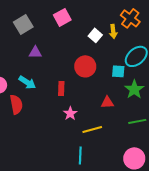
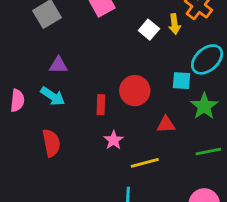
purple triangle: (35, 52) -> (58, 65), moved
red circle: (85, 66) -> (135, 91), moved
red semicircle: (16, 104) -> (51, 143), moved

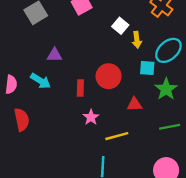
yellow arrow: (174, 24) -> (137, 40), moved
purple triangle: (58, 65) -> (55, 55), moved
red semicircle: (51, 143) -> (22, 120), moved

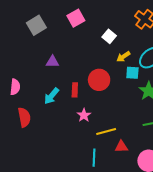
yellow arrow: (137, 40) -> (123, 57), moved, turned 64
cyan arrow: (40, 81) -> (52, 96), moved, turned 96
red triangle: (134, 104) -> (121, 147), moved

